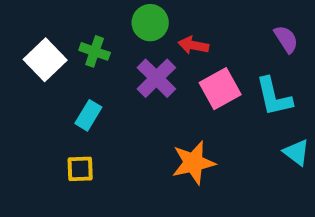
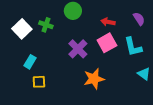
red arrow: (193, 45) -> (108, 22), moved
purple cross: (156, 78) -> (78, 49), moved
cyan rectangle: (88, 115) -> (30, 62), moved

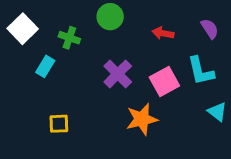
white square: (22, 29) -> (23, 29), moved
pink square: (107, 43) -> (164, 81), moved
cyan rectangle: (30, 62) -> (45, 66), moved

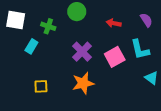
white square: (23, 29) -> (16, 20), turned -36
orange star: (142, 119) -> (83, 83), moved

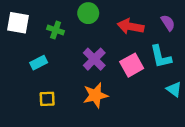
red arrow: (114, 23) -> (130, 26), size x1.5
cyan rectangle: (31, 46) -> (39, 63), moved, turned 32

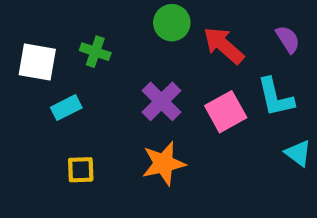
green circle: (88, 13) -> (172, 23), moved
white square: (18, 23) -> (37, 62), moved
red arrow: (130, 26) -> (224, 45), turned 30

